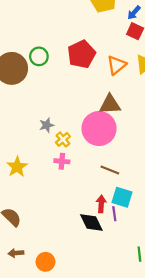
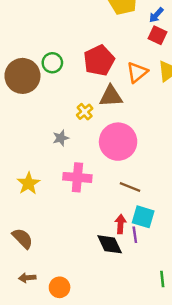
brown triangle: (110, 104) -> (111, 96), moved
yellow cross: (63, 139) -> (85, 112), moved
pink cross: (62, 161) -> (77, 177), size x1.6

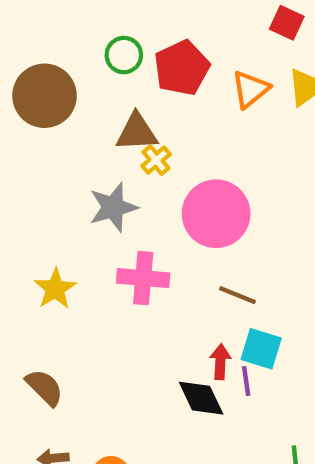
green circle: (52, 63) -> (124, 55), moved
brown triangle: (111, 96) -> (137, 132), moved
gray star: (61, 138) -> (113, 207), size x1.6

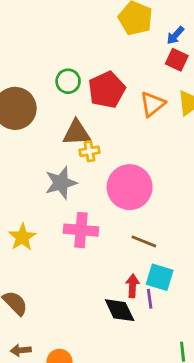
yellow cross: (156, 160) -> (90, 151), turned 30

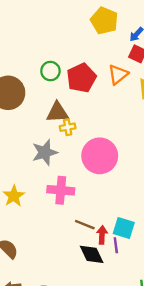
orange triangle: (152, 104) -> (118, 74), moved
brown line: (144, 241) -> (85, 225), moved

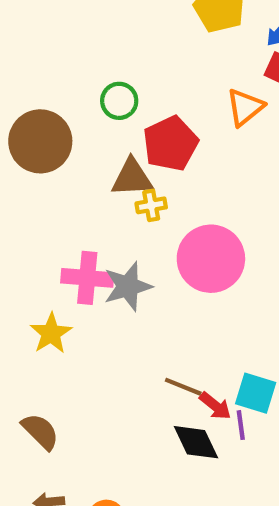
red pentagon: (81, 78) -> (170, 144), moved
gray star: (45, 152) -> (128, 286), moved
pink cross: (61, 190) -> (87, 278), moved
red arrow: (102, 235) -> (215, 406), turned 126

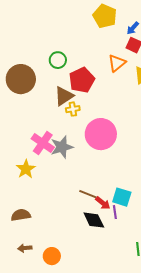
brown triangle: (132, 178) -> (64, 96), turned -30
pink cross: (87, 278) -> (43, 143), turned 30
brown semicircle: (40, 431) -> (21, 215), turned -54

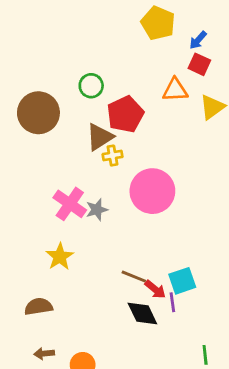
orange triangle: (117, 63) -> (175, 90), turned 36
gray star: (62, 147) -> (97, 210), size x0.7
yellow star: (26, 169) -> (60, 257), moved
cyan square: (122, 197) -> (182, 281), turned -36

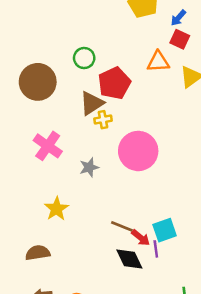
pink cross: (70, 204) -> (48, 146), moved

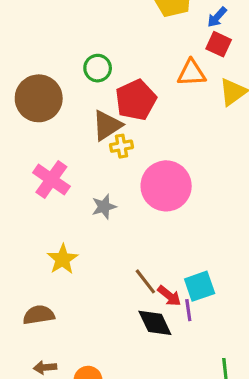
brown line: (122, 226) -> (145, 281), turned 30

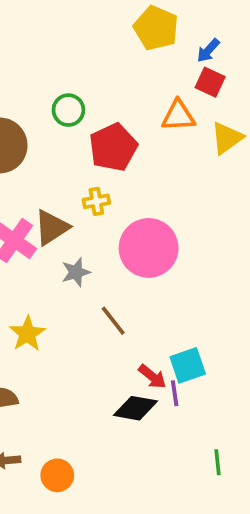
brown triangle: (107, 125) -> (52, 227), moved
brown line: (145, 281) -> (113, 321), moved
black diamond: (155, 323) -> (136, 408), turned -54

